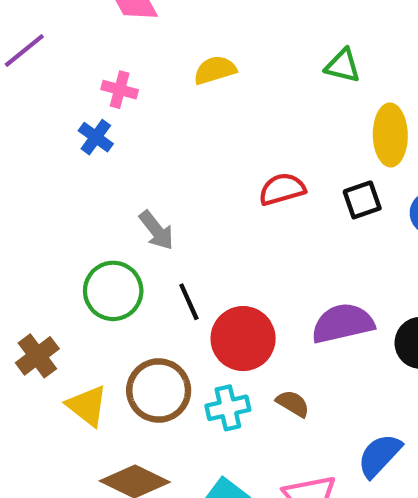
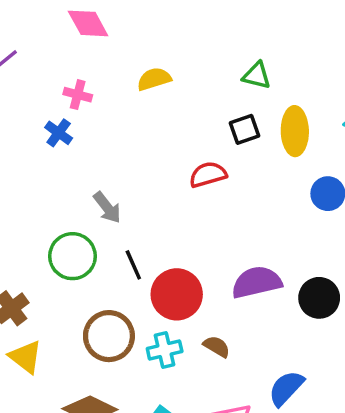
black square: (362, 200) -> (244, 129), moved
yellow triangle: (87, 406) -> (26, 357), moved

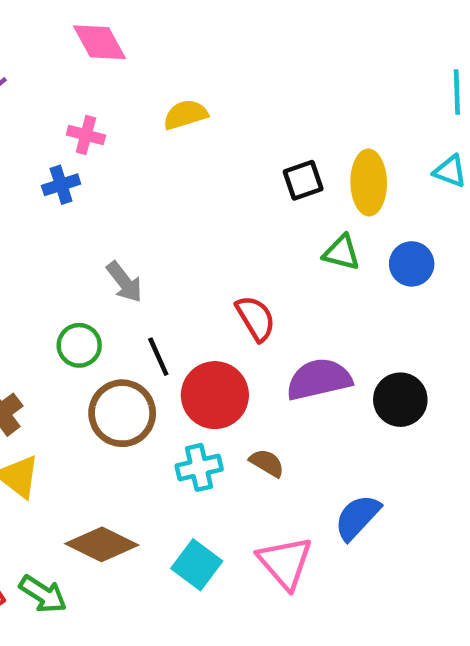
green triangle: (257, 76) -> (342, 253), moved
blue cross: (59, 133) -> (61, 185), turned 36
red semicircle: (208, 175) -> (256, 318), moved, turned 75
green circle: (72, 256) -> (79, 345), size x0.7
brown circle: (109, 336) -> (122, 413), moved

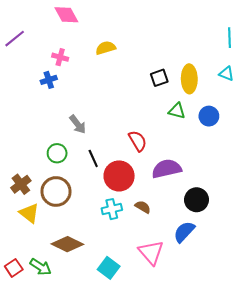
black circle: (400, 400) -> (197, 200), moved
brown circle: (122, 413) -> (56, 191), moved
cyan square: (197, 565) -> (109, 268), moved

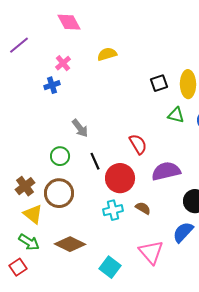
pink cross: (60, 57) -> (63, 63), turned 35
green arrow: (41, 267) -> (29, 242), moved

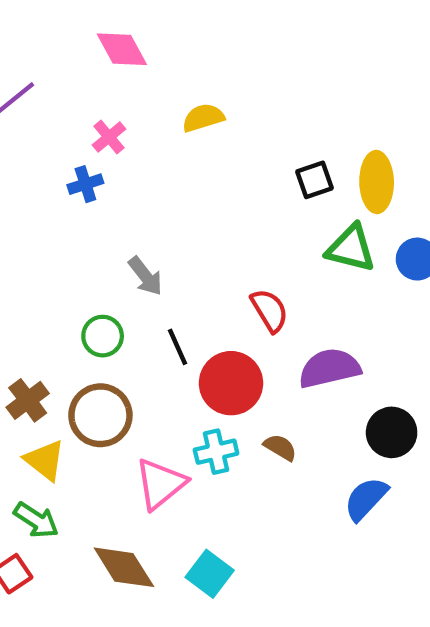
green triangle: (176, 115) -> (351, 248), size x1.4
brown diamond: (70, 244) -> (124, 567), moved, turned 32
pink triangle: (151, 252) -> (160, 484), moved, turned 32

